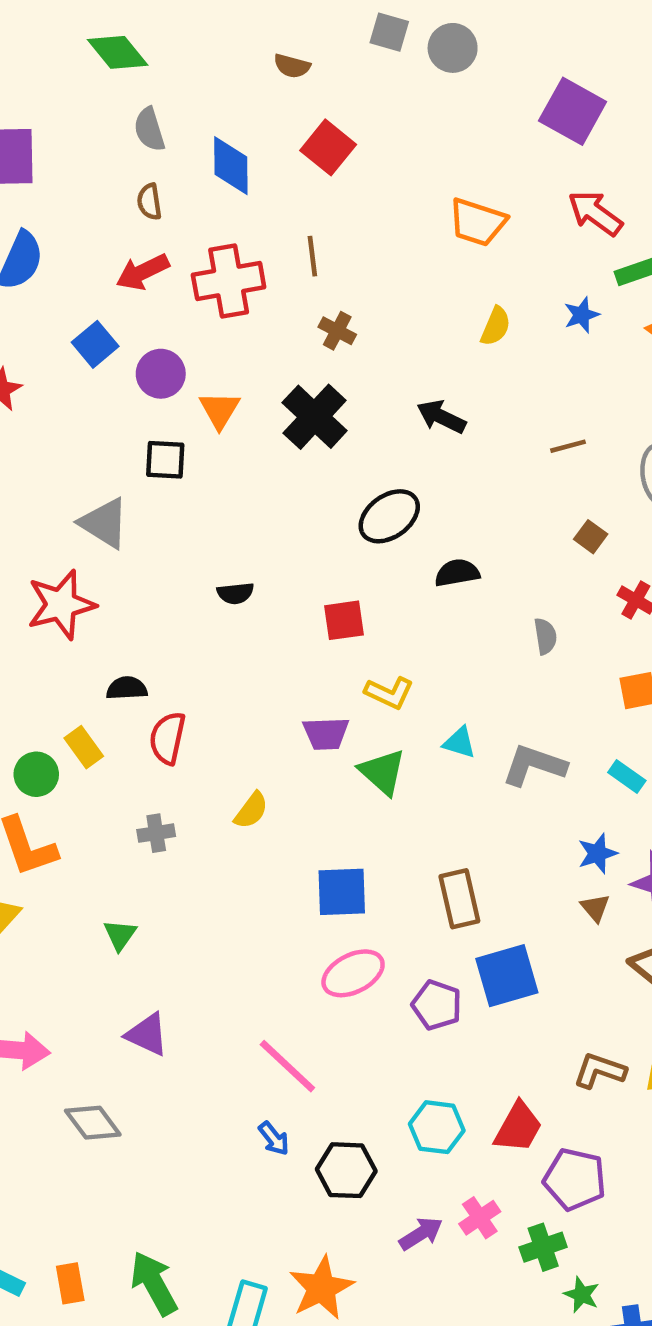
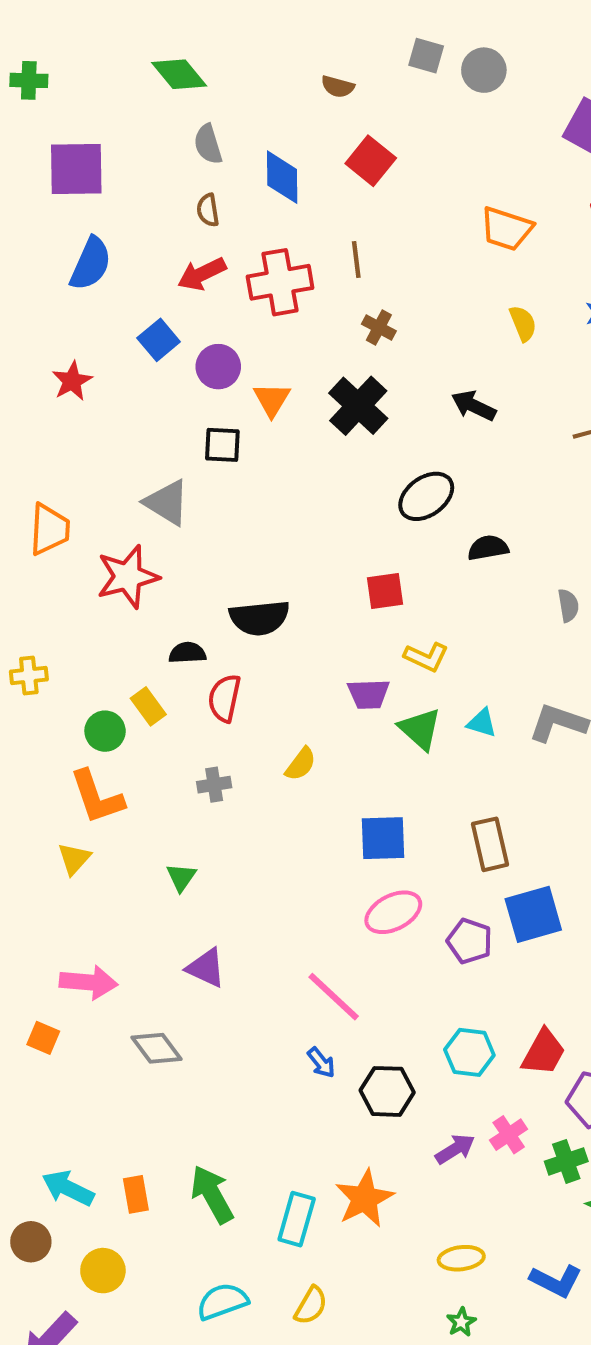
yellow semicircle: (496, 326) -> (523, 323), turned -45
black semicircle: (235, 593) -> (259, 618), moved, size x1.8
cyan triangle: (459, 743) -> (482, 723), moved

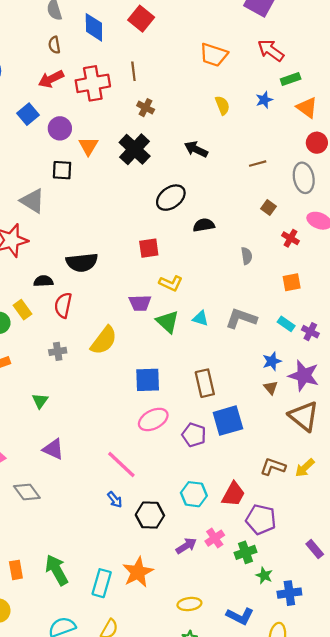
yellow semicircle: (301, 764) -> (104, 340), size x1.6

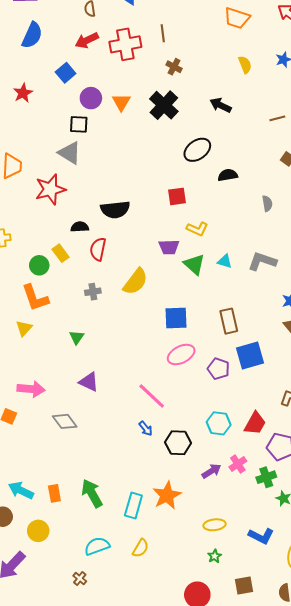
purple circle: (60, 128) -> (91, 98), moved
black square: (62, 170) -> (79, 124), moved

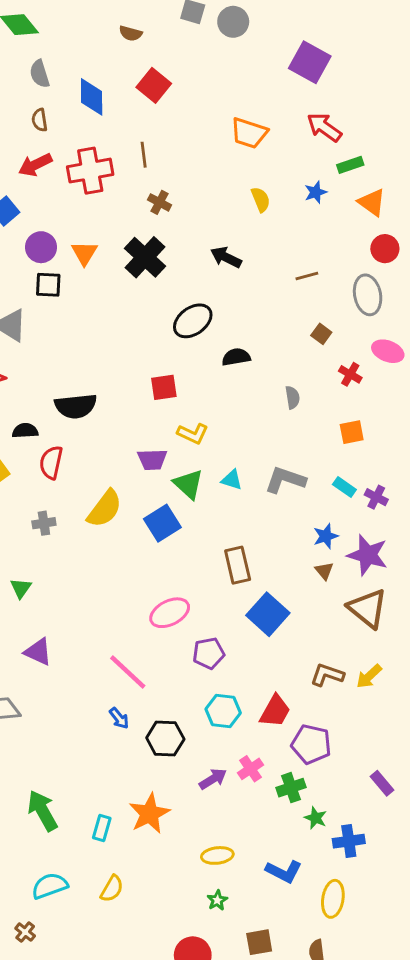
black square: (79, 124) -> (48, 285), moved
blue square: (176, 318) -> (162, 523), moved, turned -30
blue square: (250, 356) -> (268, 614), turned -32
purple pentagon: (219, 369) -> (209, 653), moved, turned -30
cyan rectangle: (133, 506) -> (102, 828), size x0.7

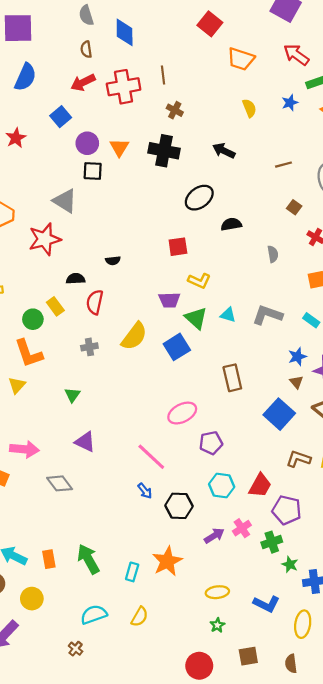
red square: (154, 85) -> (210, 24), moved
black cross: (145, 257) -> (164, 151), turned -32
black semicircle: (76, 406) -> (113, 261), size x0.5
blue square: (268, 614) -> (279, 414), moved

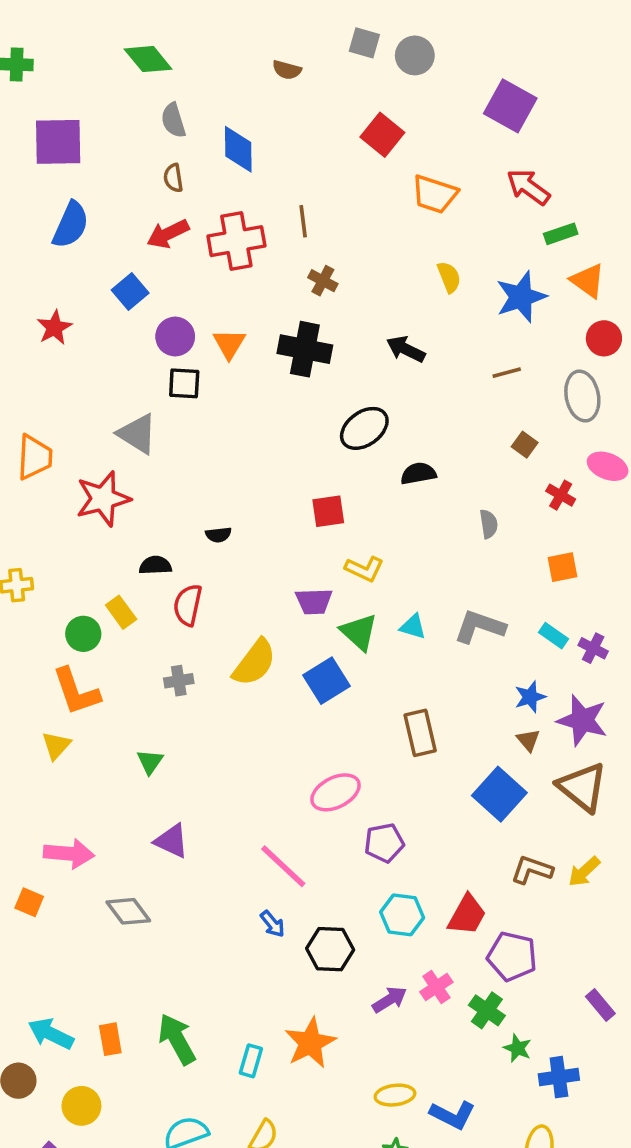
blue star: (290, 103) -> (521, 297), moved, size x1.8
green cross: (272, 542) -> (487, 1010), turned -36
blue L-shape: (266, 604) -> (453, 1115), moved

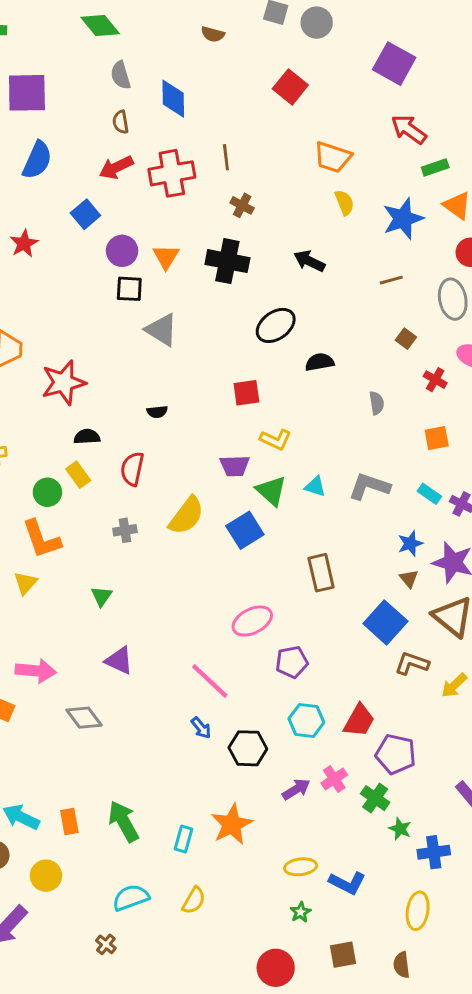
orange trapezoid: (435, 194) -> (333, 157), moved
gray triangle: (137, 434) -> (162, 330), moved
black semicircle: (155, 565) -> (87, 437), moved
brown L-shape: (532, 870) -> (412, 663), moved

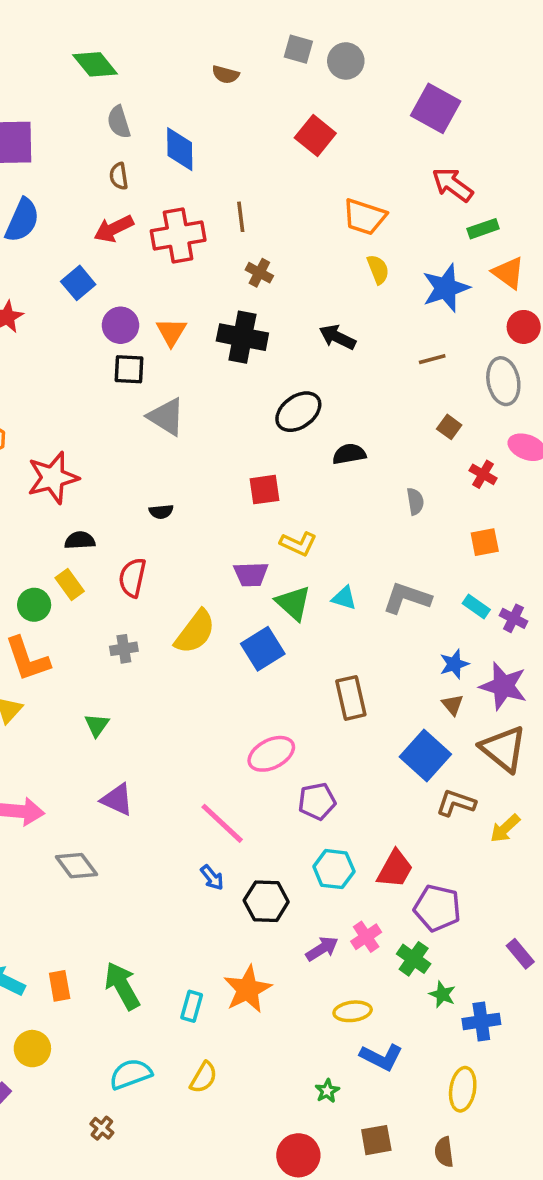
yellow ellipse: (301, 867) -> (353, 1011), moved

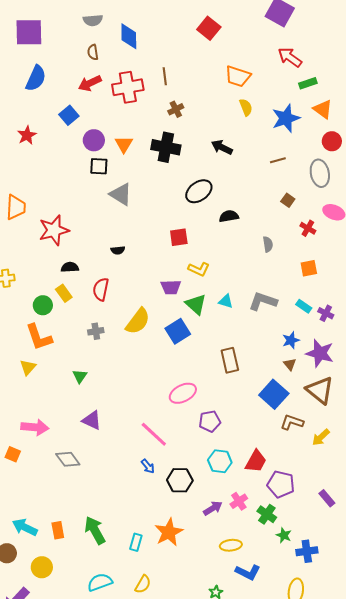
gray semicircle: (119, 122) -> (93, 20), turned -78
brown cross: (259, 273) -> (176, 109), turned 35
purple rectangle: (520, 954) -> (327, 498), moved

